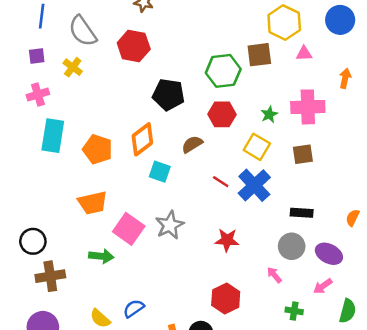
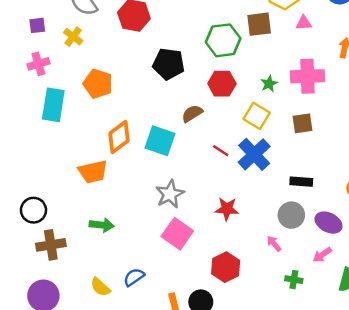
orange diamond: (142, 139) -> (119, 137), moved
orange pentagon: (98, 149) -> (98, 84), moved
cyan square: (160, 172) -> (160, 141), size x1.4
pink square: (129, 229) -> (177, 234), moved

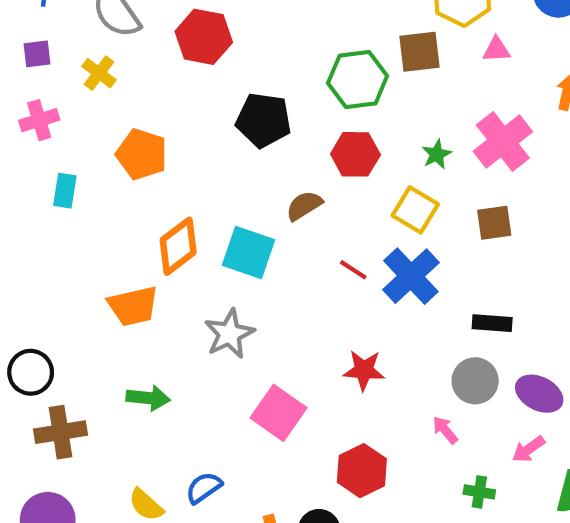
pink cross: (307, 76) -> (503, 141), turned -36
cyan rectangle: (53, 105) -> (65, 191), size x0.6
gray star: (170, 194) -> (229, 334), moved

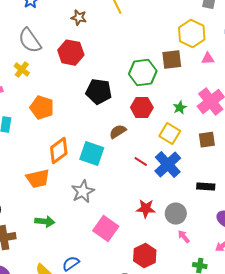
gray circle: (475, 381) -> (176, 214), moved

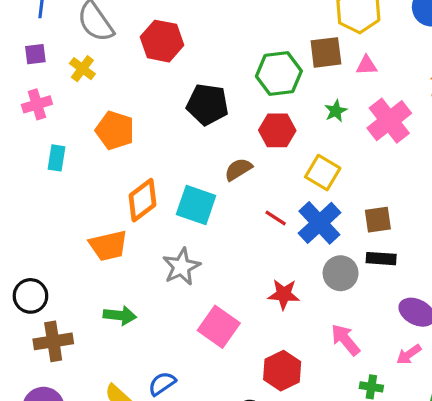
pink triangle: (208, 59) -> (367, 65), moved
green star: (180, 108) -> (336, 111), moved
brown square: (207, 140) -> (378, 220), moved
gray circle: (176, 214) -> (341, 273), moved
pink arrow: (184, 237) -> (345, 340), size x1.5

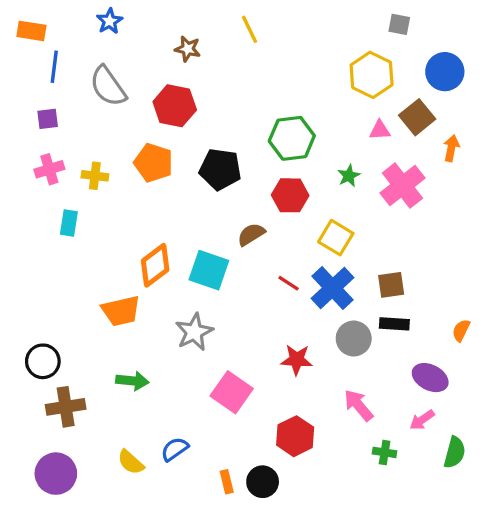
brown square: (326, 52) -> (417, 117), moved, turned -32
yellow cross: (82, 69) -> (95, 176), moved, turned -30
orange pentagon: (115, 130) -> (153, 163), moved

